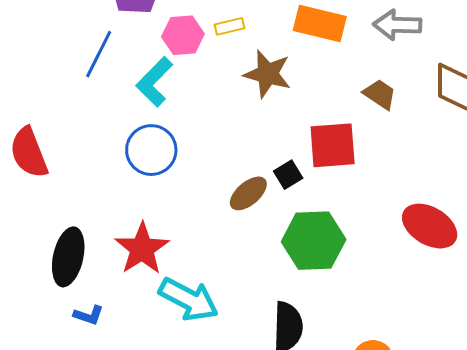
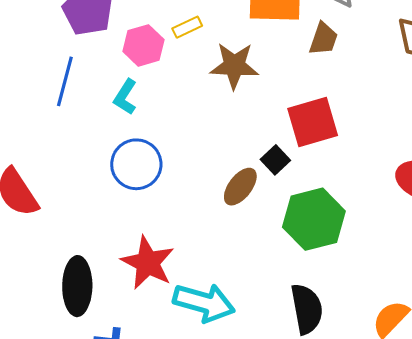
cyan L-shape: (154, 82) -> (125, 97), size x0.7
brown trapezoid: (380, 94) -> (323, 39), moved, turned 87

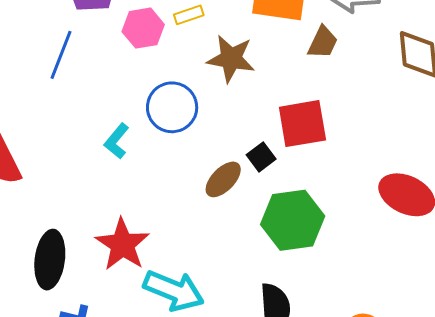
cyan L-shape: (125, 97) -> (117, 141), moved
blue circle: (136, 164) -> (172, 107), moved

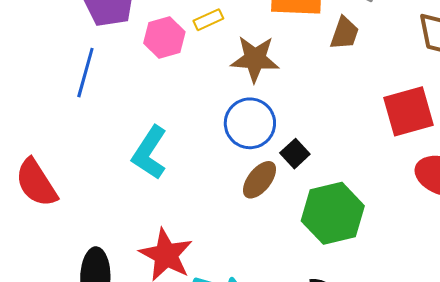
blue circle: (172, 107) -> (250, 123), moved
red square: (302, 124) -> (408, 111), moved
cyan L-shape: (117, 141) -> (150, 153), size x1.5

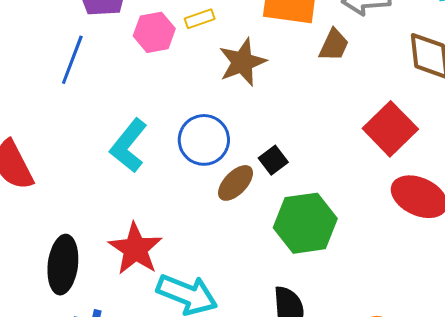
brown star: (255, 59) -> (242, 62), turned -30
red square: (408, 111) -> (390, 129), turned -34
blue circle: (250, 123) -> (204, 140), moved

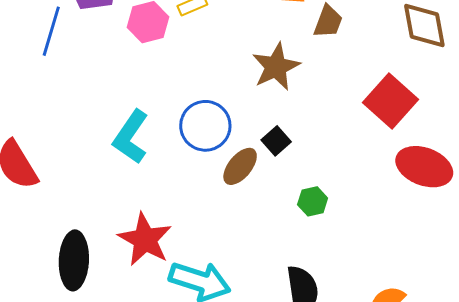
blue line: (72, 60) -> (51, 31), moved
brown star: (242, 62) -> (276, 67), moved
green hexagon: (305, 223) -> (313, 201), size x0.5

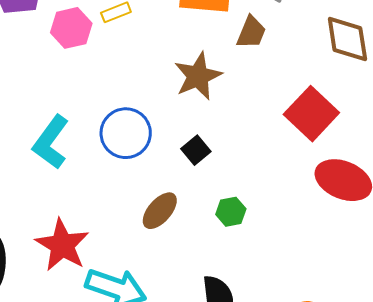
brown ellipse: (240, 166) -> (160, 211), moved

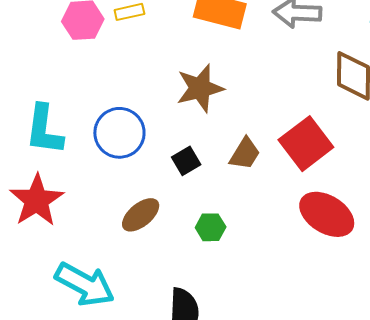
brown trapezoid: (251, 32) -> (245, 154), moved
cyan L-shape: (51, 142) -> (44, 130), turned -38
red star: (62, 245) -> (37, 200), moved

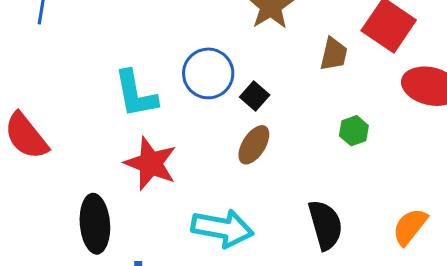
black square: (186, 161) -> (255, 96), moved
green hexagon: (211, 227) -> (354, 131), moved

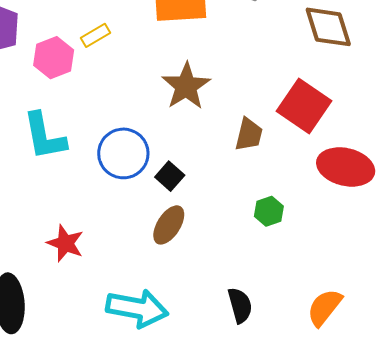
cyan L-shape: (136, 94) -> (44, 136), moved
red star: (151, 163) -> (65, 243), size x0.7
black semicircle: (325, 225) -> (240, 305), size x0.7

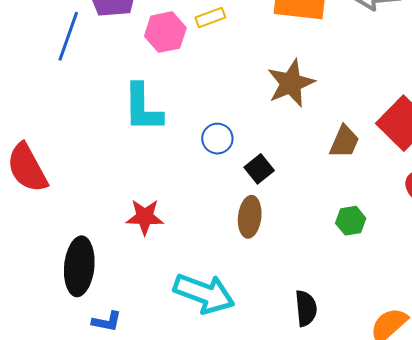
blue circle: (123, 153) -> (217, 139), size x0.6
brown ellipse: (169, 225) -> (250, 217), turned -36
red star: (65, 243) -> (145, 217), turned -30

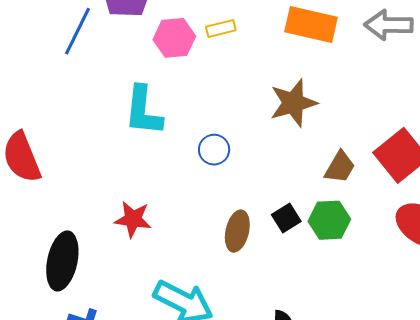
black square: (259, 169) -> (286, 218), moved
green hexagon: (351, 221) -> (329, 220), moved, size x1.4

